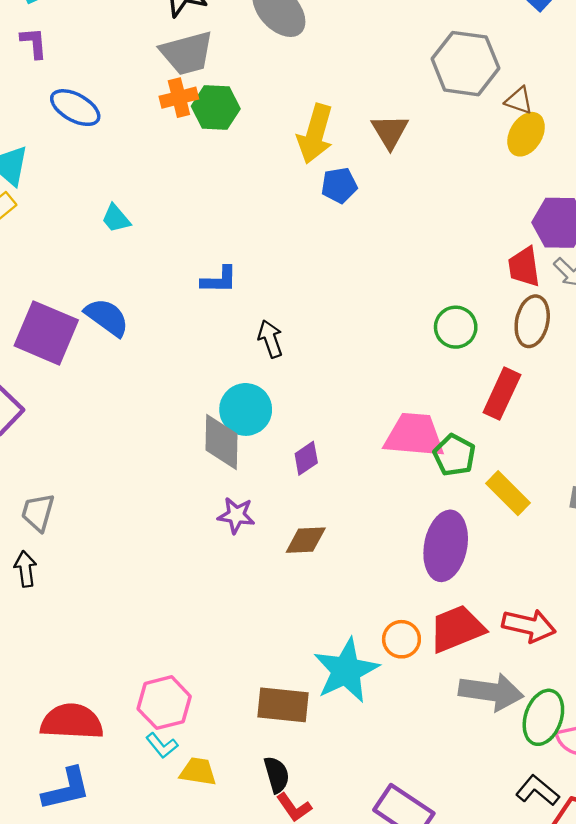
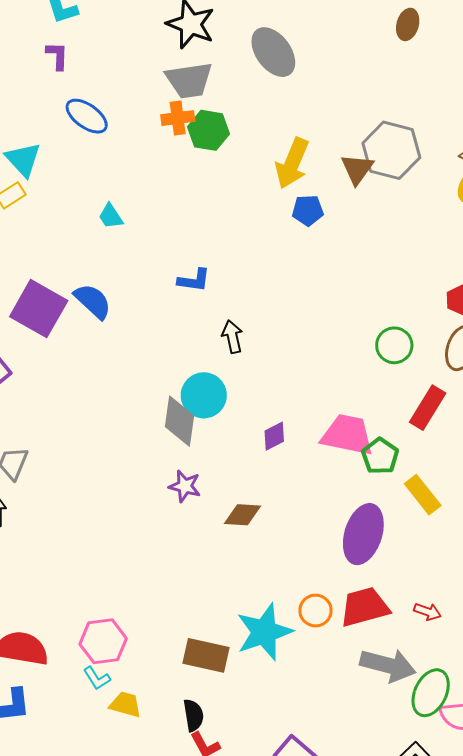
gray hexagon: (465, 64) -> (391, 150), moved
purple diamond: (306, 458) -> (274, 436), moved
red arrow: (529, 626) -> (427, 612), size x0.6

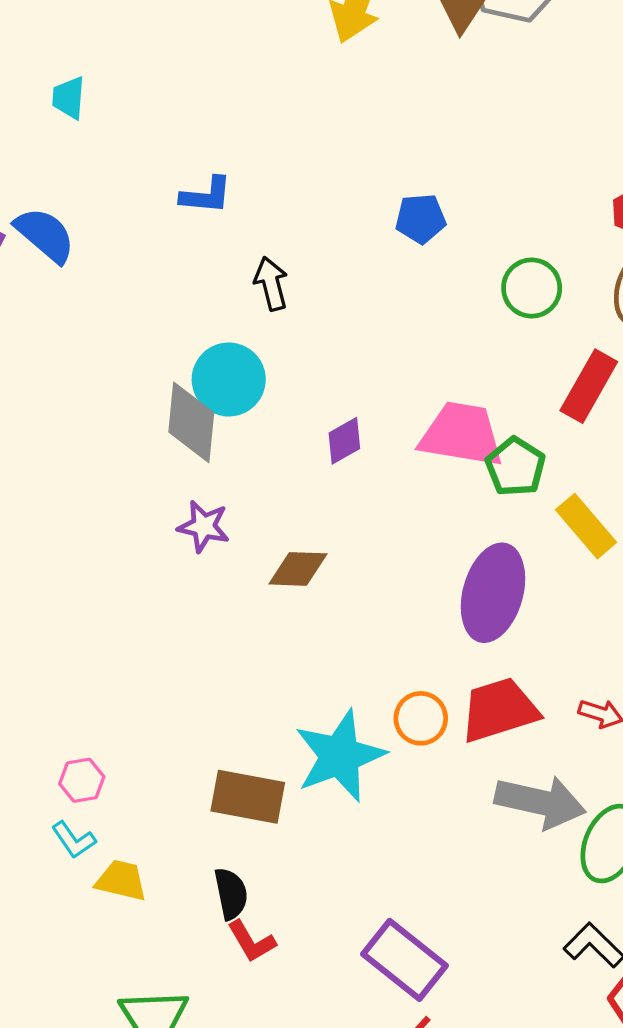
blue pentagon: (308, 210) -> (421, 219), moved
cyan trapezoid: (111, 216) -> (69, 98), turned 40
pink hexagon: (103, 641) -> (82, 780), size x0.6

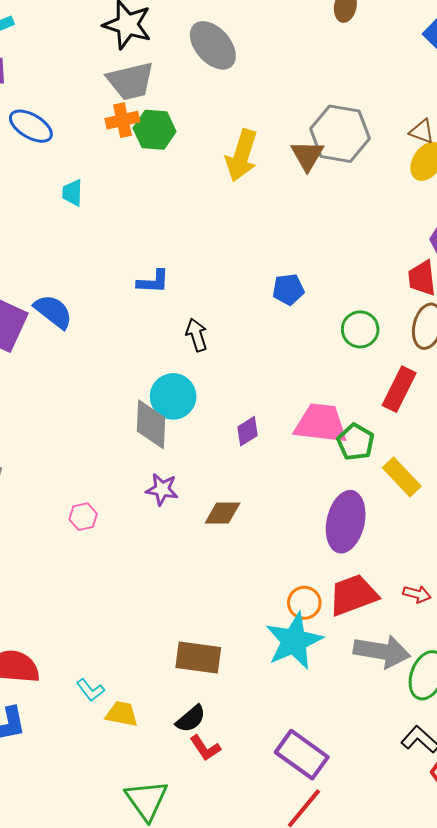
cyan trapezoid: (69, 98) -> (72, 193), moved
cyan star: (340, 756) -> (294, 641), moved
pink hexagon: (82, 780) -> (83, 517), moved
black semicircle: (231, 894) -> (191, 719), turned 64

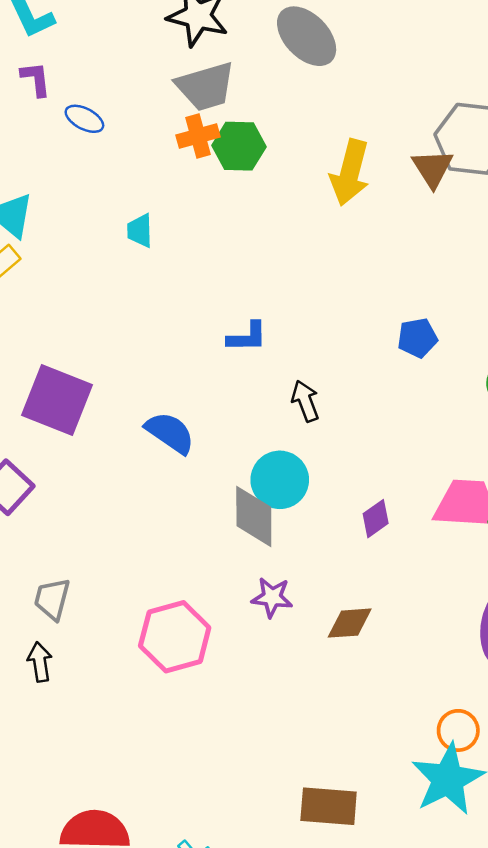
blue ellipse: (31, 126) -> (84, 119), moved, size x0.7
blue semicircle: (53, 312) -> (170, 433), moved
pink hexagon: (83, 517) -> (175, 637), size x2.0

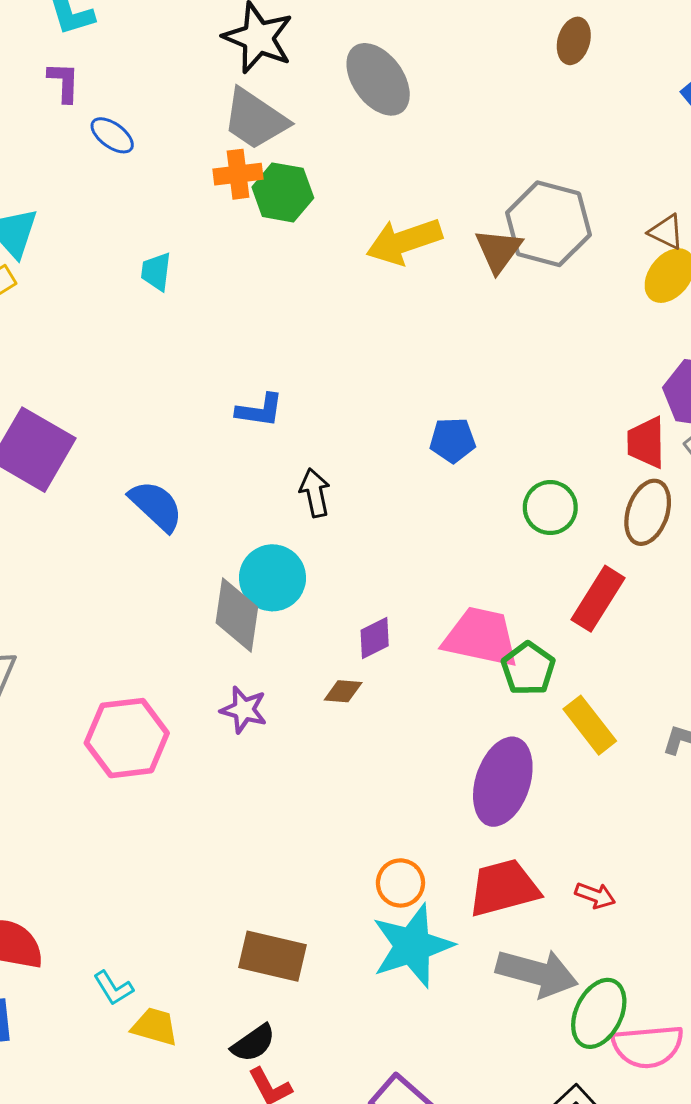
gray trapezoid: (206, 86) -> (255, 119), turned 42
yellow arrow: (350, 173) -> (404, 241), turned 48
brown diamond: (350, 623) -> (343, 691), moved, size x0.7
orange circle: (458, 730) -> (400, 883), moved

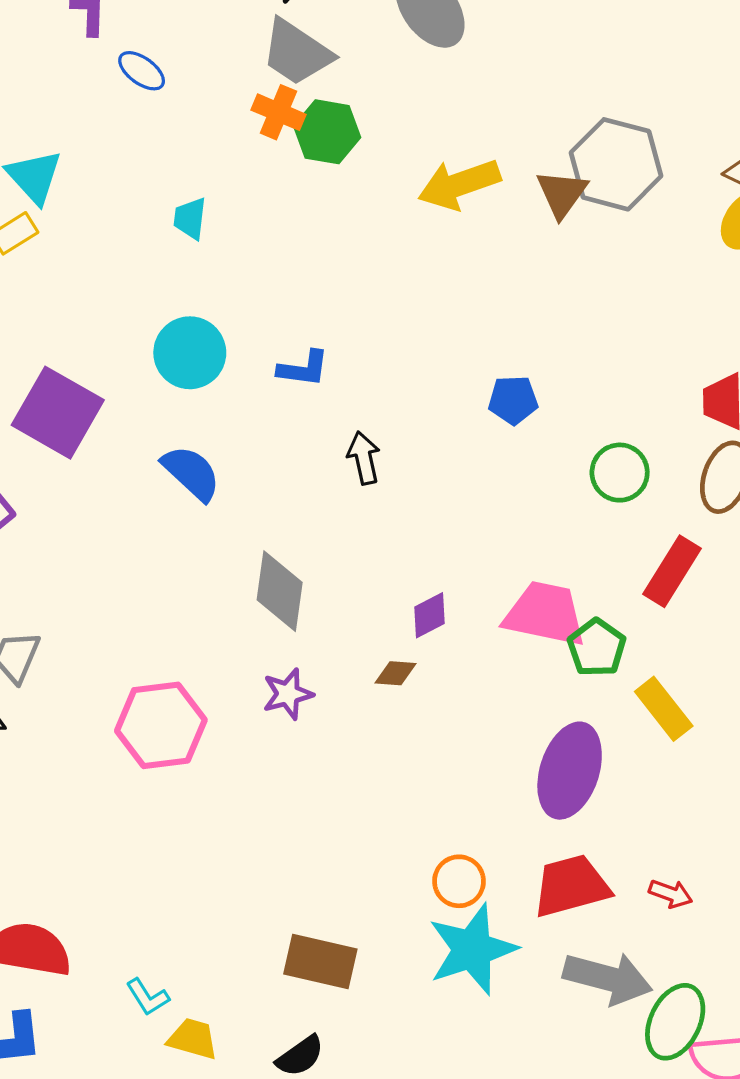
orange cross: (238, 174) -> (278, 112), turned 30
cyan circle: (272, 578) -> (190, 353), moved
purple star: (244, 710) -> (288, 694), turned -30

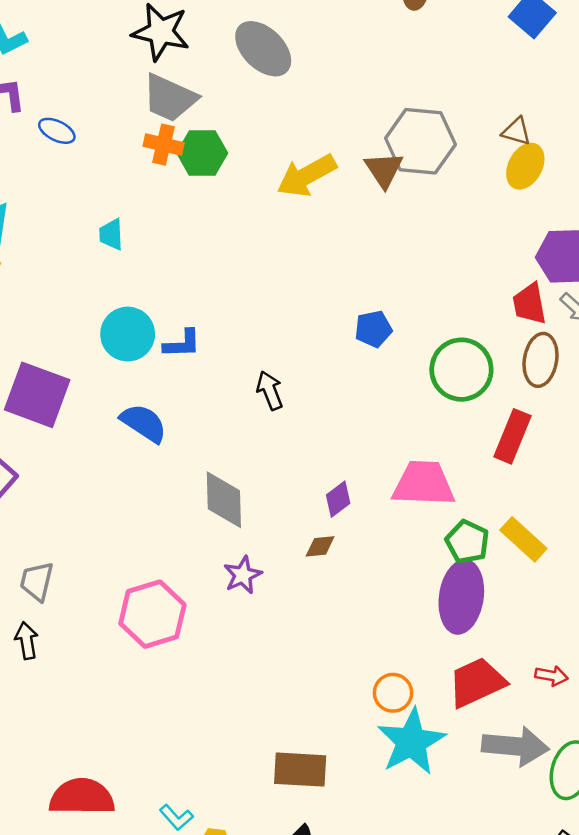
blue L-shape: (303, 369) -> (182, 344), moved
green circle: (620, 473) -> (461, 370), size x1.4
green pentagon: (597, 648) -> (467, 542), moved

